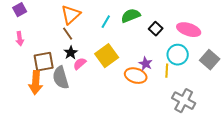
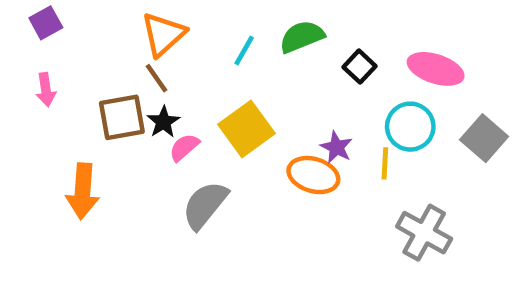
brown square: (44, 62) -> (122, 117), moved
gray semicircle: (61, 78) -> (205, 205), moved, turned 55

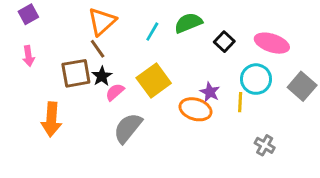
gray cross: (424, 233) -> (265, 145), size x0.6

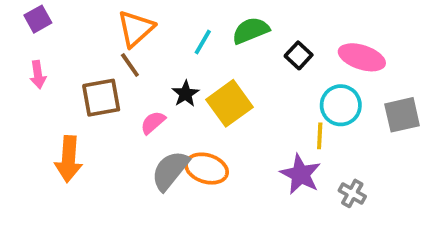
black star: (102, 76) -> (185, 94), moved
yellow square: (154, 81) -> (230, 103), moved
gray square: (302, 86) -> (402, 115), turned 36
purple star: (210, 92) -> (301, 174), moved, size x1.5
orange ellipse: (196, 109) -> (207, 169), moved

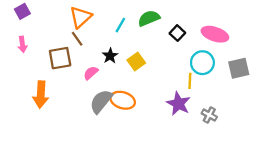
yellow square: (230, 103) -> (136, 62), size x0.7

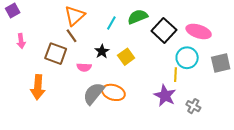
purple square: (22, 11) -> (13, 10), moved
black square: (177, 33) -> (164, 30), size x1.6
brown square: (60, 58) -> (56, 54), turned 30
pink semicircle: (91, 73) -> (84, 67), turned -136

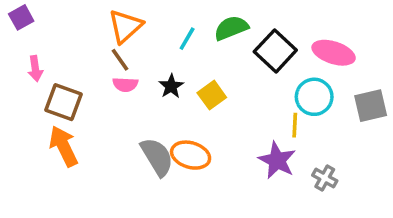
brown square: (56, 54) -> (64, 102), moved
pink semicircle: (84, 67) -> (125, 84), moved
orange arrow: (38, 87) -> (64, 146), turned 150
gray semicircle: (94, 93) -> (157, 157), turned 110

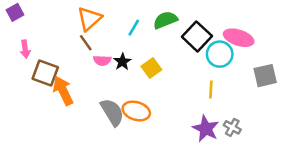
pink semicircle: (125, 84) -> (102, 60), moved
cyan circle: (314, 97) -> (220, 54), moved
orange arrow: (64, 146) -> (63, 91), moved
purple star: (277, 160) -> (206, 129), moved

